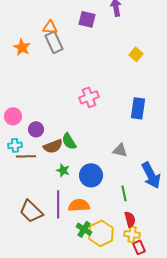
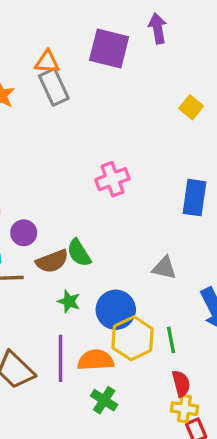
purple square: (87, 19) -> (109, 49), size x1.4
yellow hexagon: (101, 233) -> (133, 338), moved

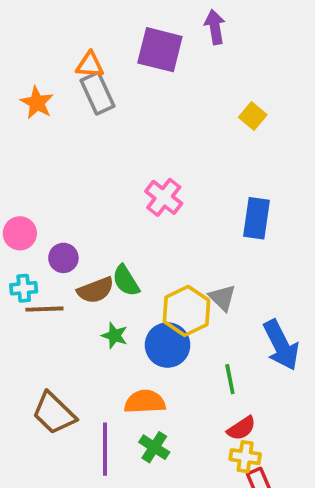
pink cross: (112, 179) -> (164, 197), turned -32
gray triangle: (164, 268) -> (222, 298), turned 32
yellow hexagon: (133, 338) -> (186, 311), moved
purple line: (61, 358) -> (105, 449), moved
red semicircle: (181, 383) -> (241, 428), turned 72

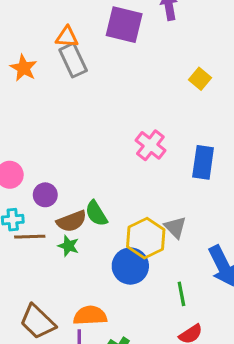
pink cross: (164, 197) -> (150, 145), moved
green star: (115, 336) -> (68, 246), moved
orange semicircle: (145, 402) -> (90, 316), moved

